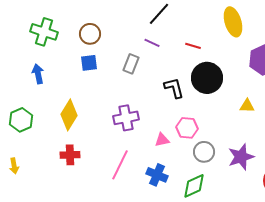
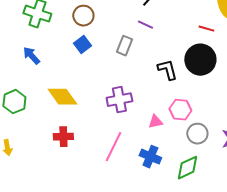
red line: (193, 46) -> (206, 29), moved
blue square: (89, 63) -> (82, 45), turned -30
blue arrow: (38, 74) -> (31, 56), turned -30
yellow diamond: (69, 115) -> (62, 97), turned -68

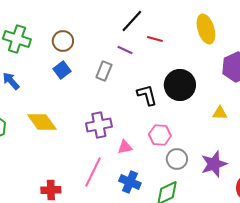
red line: (206, 29) -> (155, 39), moved
pink triangle: (155, 122) -> (125, 147), moved
red cross: (63, 137) -> (51, 190), moved

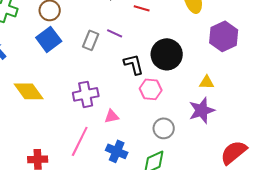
purple line: (125, 50) -> (115, 33), moved
blue square: (62, 70) -> (49, 39), size x1.4
pink hexagon: (160, 135) -> (151, 89), moved
purple star: (214, 164) -> (202, 110), moved

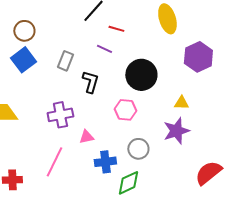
purple line: (115, 33) -> (104, 49), moved
black L-shape: (134, 64) -> (90, 82), moved, turned 30
blue cross: (117, 151) -> (105, 162), moved, turned -30

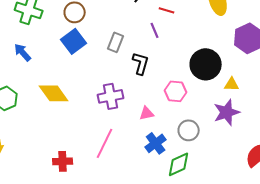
purple line: (104, 49) -> (155, 30), turned 42
black circle: (141, 75) -> (206, 64), moved
pink triangle: (86, 137) -> (147, 113), moved
blue cross: (105, 162) -> (156, 143), turned -30

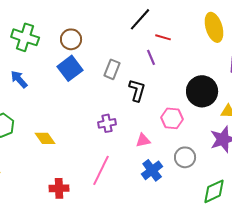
yellow diamond: (54, 93) -> (45, 138), moved, size x0.7
purple cross: (111, 96) -> (107, 123), size x0.7
green diamond: (179, 164) -> (214, 191), moved

